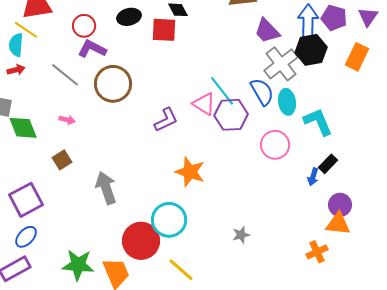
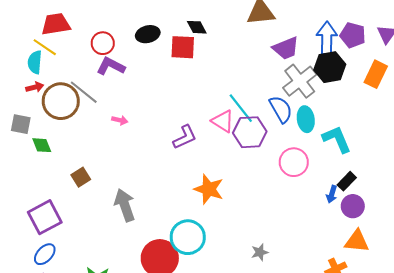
purple trapezoid: (267, 31) -> (286, 48), turned -68
brown circle: (113, 84) -> (61, 101), moved
pink arrow: (67, 120) -> (120, 120), moved
green diamond: (23, 128) -> (42, 145), size x0.7
purple circle: (340, 205) -> (353, 206), moved

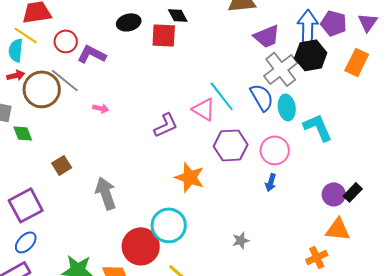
red circle: (103, 43) -> (66, 41), moved
purple hexagon: (250, 132) -> (231, 145), moved
black rectangle: (347, 181) -> (353, 192), moved
blue arrow: (332, 194) -> (271, 182), moved

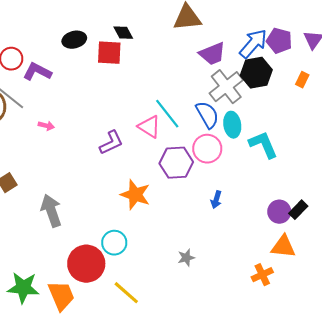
blue arrow: (308, 26) -> (253, 44), turned 40
orange rectangle: (357, 62) -> (302, 80), size x0.6
pink circle: (275, 150) -> (207, 149), moved
cyan circle: (169, 225) -> (114, 243), size x0.7

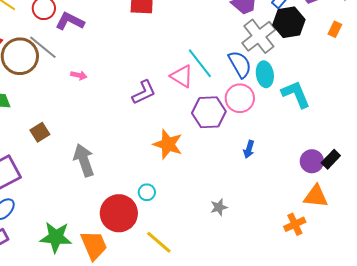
cyan circle: (114, 243) -> (147, 192), size x0.7

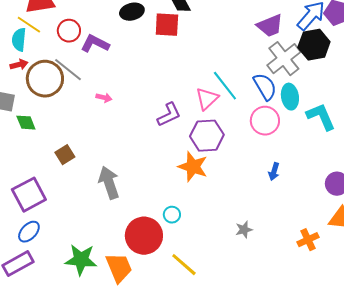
pink triangle: (182, 76) -> (207, 99), turned 45
purple hexagon: (209, 112) -> (207, 136), moved
orange cross: (295, 224) -> (308, 240), moved

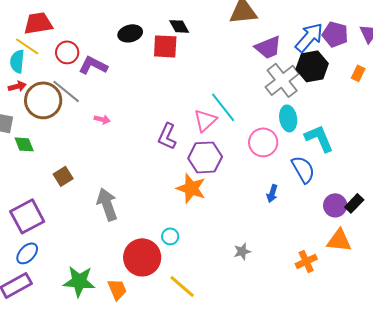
blue semicircle: (265, 87) -> (303, 169), moved
purple L-shape: (169, 115) -> (167, 136), turned 140
orange trapezoid: (119, 268) -> (117, 289), size x0.7

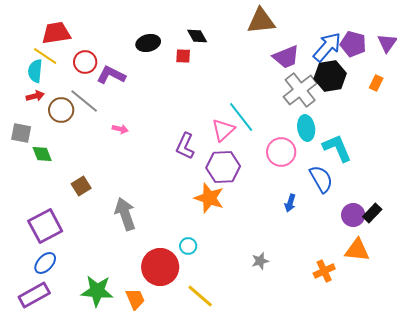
red square: (165, 46) -> (183, 56), size x0.6
brown circle: (43, 100) -> (61, 110), size x0.7

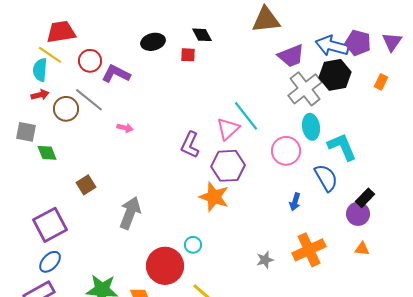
blue arrow: (327, 47) -> (332, 46), turned -116
black rectangle: (372, 213) -> (365, 198), moved
gray arrow: (125, 214) -> (130, 213), turned 40
orange triangle: (357, 250) -> (362, 249), size x0.6
orange cross: (324, 271) -> (309, 250), moved, size x1.5

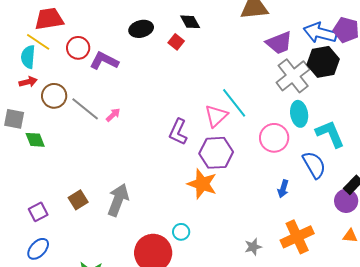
red square: (188, 55) -> (176, 42), turned 35
gray line: (89, 100) -> (85, 109), moved
pink arrow: (125, 128) -> (113, 115), turned -56
brown square: (86, 185) -> (78, 200), moved
purple square: (50, 225) -> (38, 212), size x0.6

